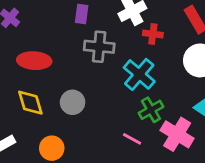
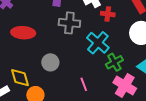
yellow diamond: (30, 103) -> (20, 78), moved
green cross: (151, 110) -> (114, 62), moved
pink line: (132, 139) -> (84, 84), moved, turned 40

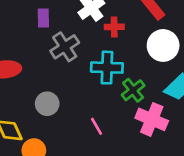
gray cross: (69, 23) -> (65, 47), turned -30
cyan cross: (98, 43) -> (107, 68), turned -30

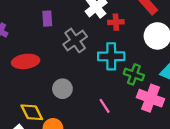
purple rectangle: (43, 18) -> (47, 19), moved
green cross: (133, 90) -> (134, 74), turned -30

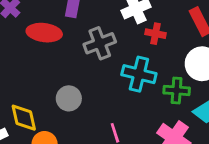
red ellipse: (26, 61) -> (44, 33), moved
green cross: (134, 74) -> (177, 90), moved, turned -30

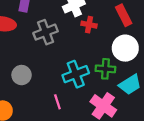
cyan cross: (139, 74) -> (76, 74), moved, turned -35

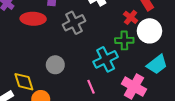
red cross: (89, 25) -> (131, 17), moved, turned 32
green cross: (105, 69) -> (124, 40), moved

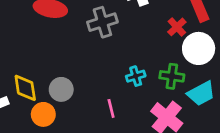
green cross: (124, 40) -> (172, 76), moved
cyan cross: (106, 59) -> (136, 76), size x0.6
gray circle: (55, 65) -> (61, 89), moved

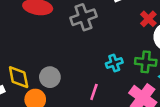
pink line: (111, 108) -> (94, 92), turned 35

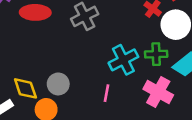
cyan cross: (114, 63) -> (123, 60), size x1.6

